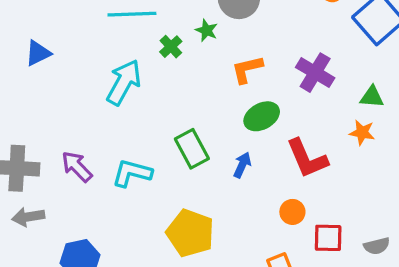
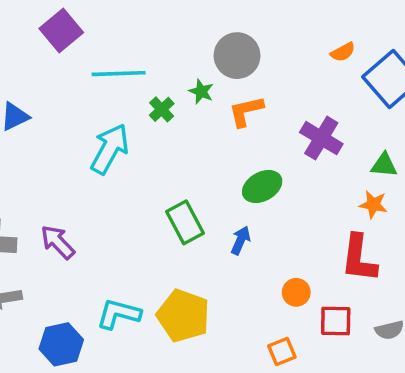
orange L-shape: (247, 69) -> (246, 111), moved
red L-shape: (307, 158) -> (359, 258), moved, turned 30
cyan L-shape: (132, 173) -> (119, 314), moved

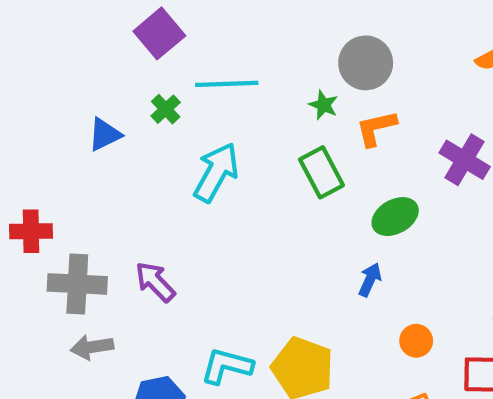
green cross: (162, 109) -> (166, 109), moved
green rectangle: (185, 222) -> (321, 172), moved
orange circle: (296, 292) -> (416, 341), moved

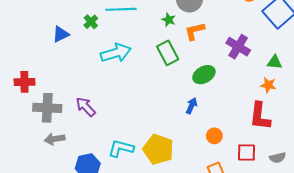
cyan arrow: (216, 172) -> (116, 53), turned 44

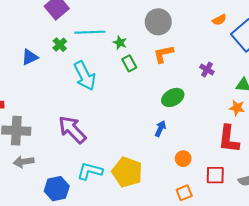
green star: (169, 20) -> (120, 43), moved
purple cross: (238, 47) -> (207, 69), size x0.6
cyan arrow: (116, 53) -> (85, 76), turned 80
green rectangle: (168, 53) -> (129, 63), moved, size x0.7
purple arrow: (86, 107) -> (72, 130), moved, size x1.4

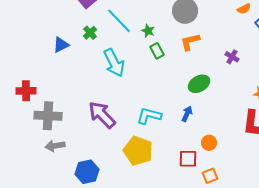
cyan line: (90, 32) -> (119, 21), turned 48
cyan L-shape: (90, 171) -> (149, 116), moved
yellow pentagon: (127, 172) -> (138, 151), moved
red square: (215, 175) -> (188, 159), moved

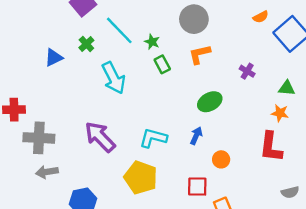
orange circle: (209, 143) -> (221, 159), moved

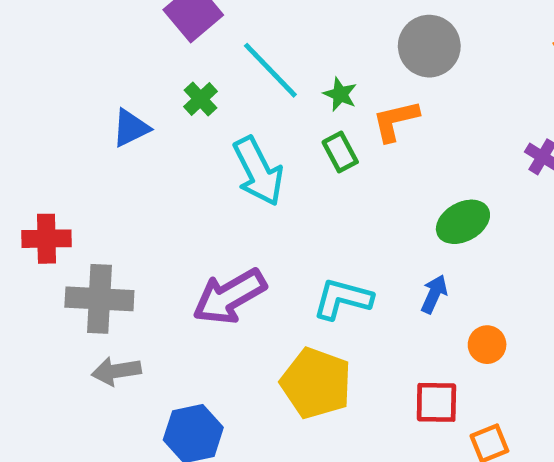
orange L-shape: (200, 54) -> (396, 121), moved
green rectangle: (162, 64) -> (340, 152), moved
purple arrow: (100, 137) -> (229, 296), turned -76

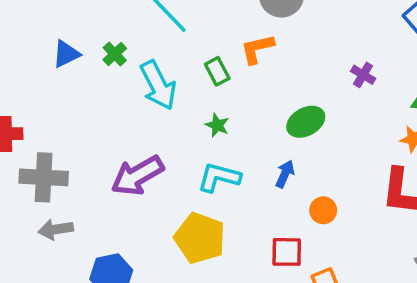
green star: (340, 94) -> (217, 125), moved
green cross: (201, 99) -> (115, 54), moved

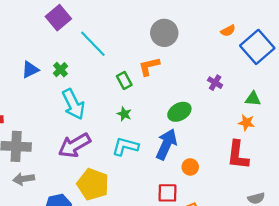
cyan arrow: (158, 85) -> (73, 104), moved
blue arrow: (285, 174) -> (166, 144), size x1.8
yellow pentagon: (200, 238) -> (93, 184), moved

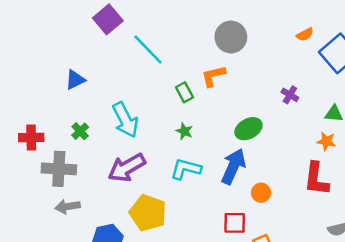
green cross: (60, 70) -> (80, 131), moved

